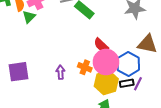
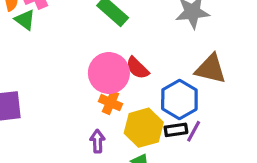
green triangle: (29, 17) -> (25, 20), turned -40
pink circle: (106, 62) -> (109, 73), moved
purple arrow: (60, 72) -> (97, 141), moved

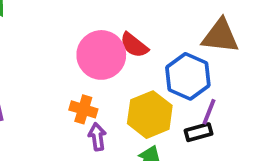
orange cross: (110, 103) -> (83, 109), moved
black rectangle: (176, 130) -> (199, 132), moved

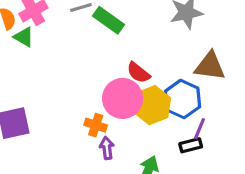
pink circle: (101, 55) -> (123, 98), moved
yellow hexagon: (150, 115) -> (152, 105), moved

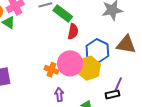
red semicircle: (138, 73) -> (73, 32), moved, turned -119
blue hexagon: (182, 99) -> (97, 51), moved
orange cross: (96, 125) -> (51, 70), moved

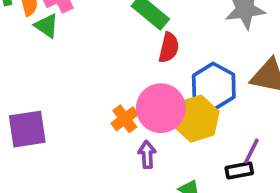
orange cross: (51, 70) -> (125, 119), turned 32
purple arrow: (59, 95) -> (147, 154), moved

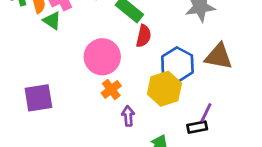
pink circle: (161, 108) -> (102, 57), moved

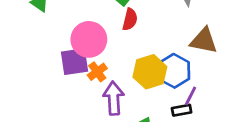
blue hexagon: (177, 64) -> (174, 71), moved
purple square: (38, 98) -> (75, 62), moved
purple arrow: (128, 116) -> (114, 98), size x1.6

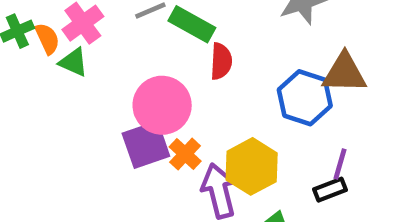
blue hexagon: (174, 71) -> (305, 98), moved
yellow hexagon: (150, 72) -> (252, 166), moved

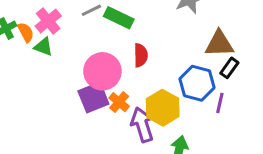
red semicircle: (221, 61) -> (141, 55), moved
blue hexagon: (305, 98) -> (197, 83), moved
black rectangle: (330, 190) -> (229, 68), moved, turned -30

